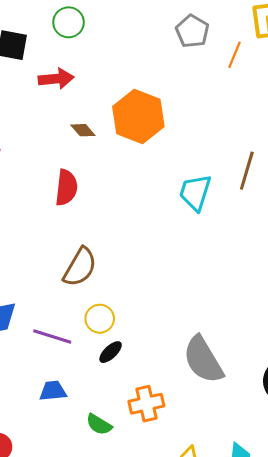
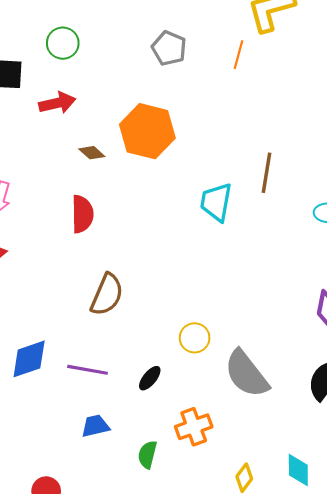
gray pentagon: (192, 31) -> (169, 48), moved
yellow circle: (100, 319) -> (195, 338), moved
green semicircle: (99, 424) -> (147, 455), turned 80

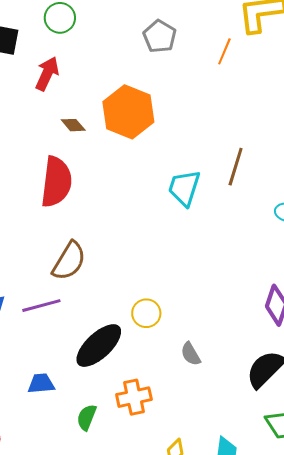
red arrow: (57, 103) -> (47, 74), turned -60
red semicircle: (82, 214) -> (56, 182), size x1.4
purple line: (87, 370) -> (41, 306), moved, turned -33
gray semicircle: (246, 374) -> (191, 354), size x0.5
black ellipse: (150, 378) -> (99, 346), size x2.0

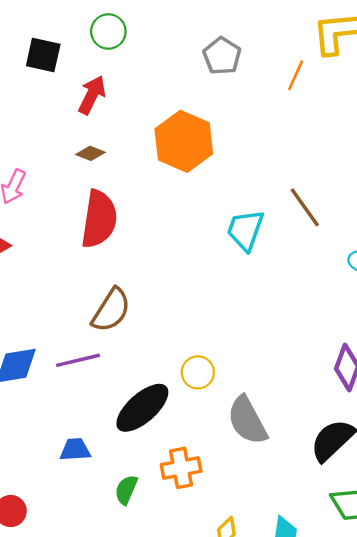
brown diamond: (73, 125) -> (90, 153), moved, turned -30
brown line: (236, 167) -> (305, 207), turned -54
gray semicircle: (191, 354) -> (247, 420), size x1.8

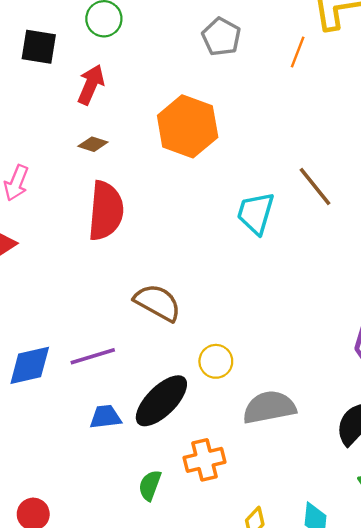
brown semicircle: (111, 310) -> (158, 303), moved, turned -90
gray semicircle: (247, 420) -> (269, 407), turned 111
blue trapezoid: (75, 450) -> (105, 417), moved

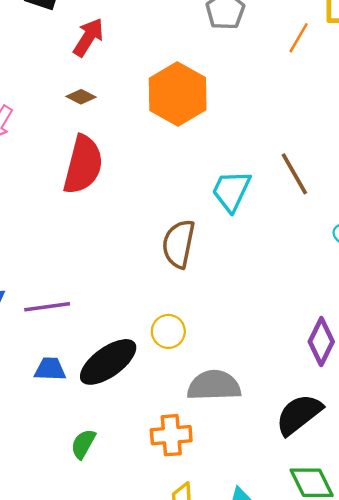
brown semicircle: (158, 303) -> (179, 244), moved, turned -117
orange cross: (205, 460) -> (171, 435), moved

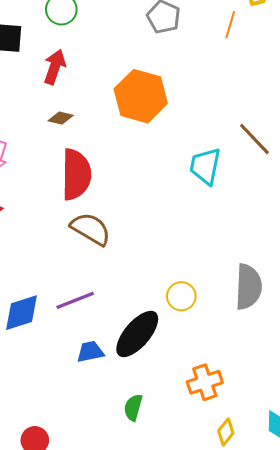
brown semicircle: (179, 244) -> (91, 229), moved, turned 123
gray semicircle: (214, 386) -> (248, 287), moved, turned 108

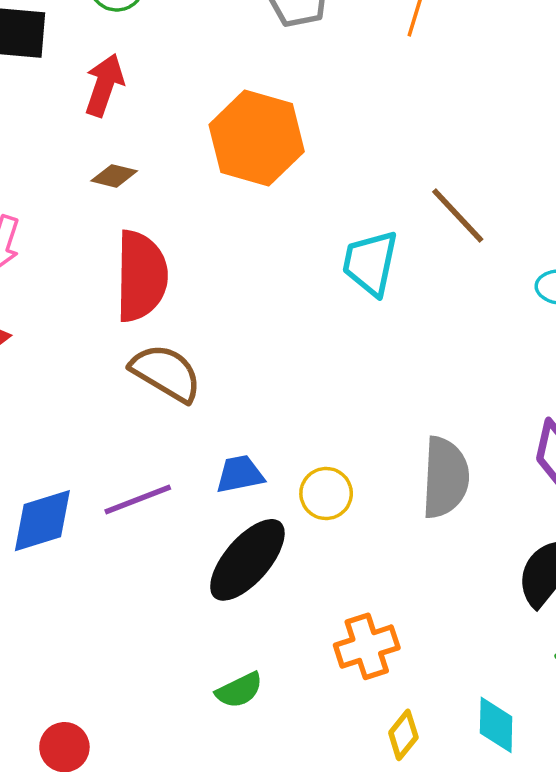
blue trapezoid: (90, 352) -> (240, 474), moved
green semicircle: (133, 407) -> (239, 690), turned -132

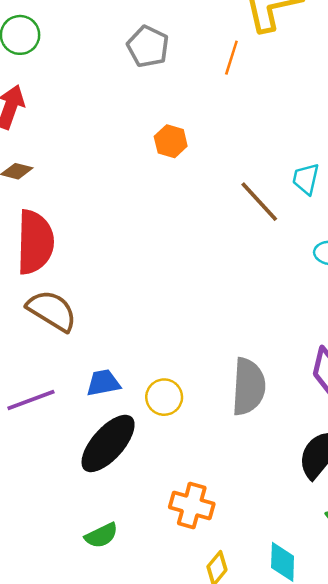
orange hexagon: (257, 138) -> (171, 141), moved, size x0.5
cyan trapezoid: (370, 263) -> (306, 179), moved, size x0.7
orange cross: (367, 646) -> (192, 505), turned 33

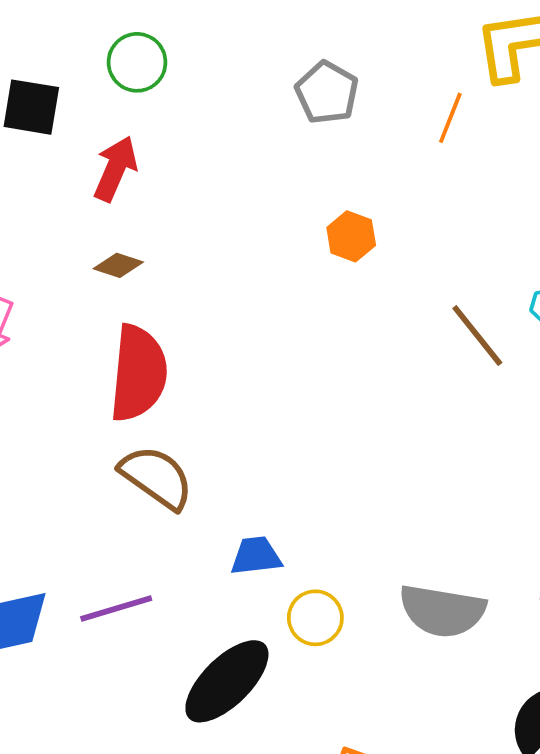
blue trapezoid: (103, 383) -> (256, 556), moved
gray semicircle: (248, 387) -> (442, 611), turned 92

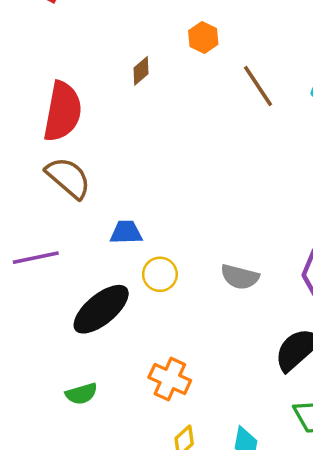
brown diamond: (118, 265) -> (141, 71), moved, turned -64
brown line: (477, 336) -> (258, 86), moved
gray semicircle: (442, 611) -> (240, 277), size x0.7

